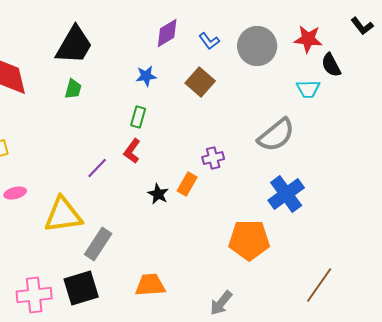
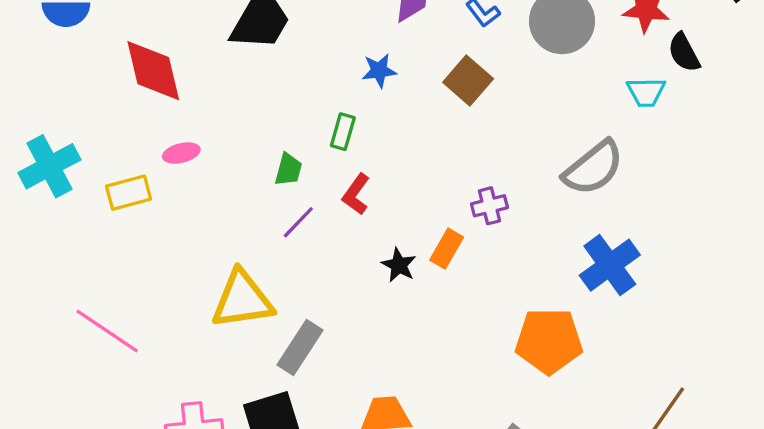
green trapezoid: (73, 89) -> (288, 170), moved
green rectangle: (138, 117) -> (343, 132), moved
pink ellipse: (15, 193) -> (181, 153), moved

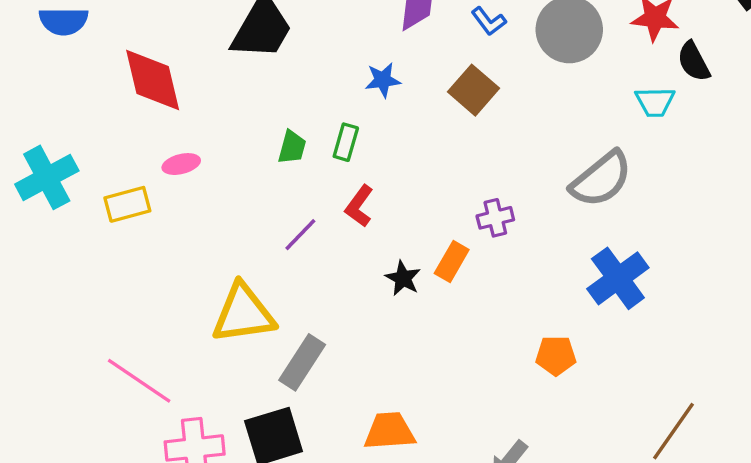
green trapezoid: (288, 170) -> (292, 147), moved
pink line: (107, 331) -> (139, 381), moved
orange pentagon: (549, 341) -> (556, 356), size x0.6

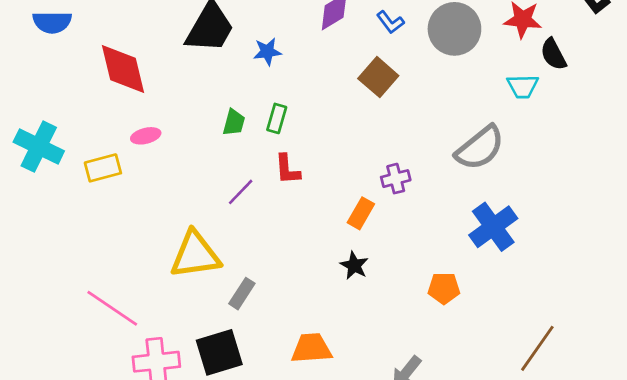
blue star: (383, 80) -> (267, 52), moved
cyan cross: (47, 177) -> (39, 147), turned -36
red L-shape: (359, 206) -> (287, 169), turned -40
black star: (403, 278) -> (354, 265), moved
gray rectangle: (302, 362) -> (242, 294), size x0.7

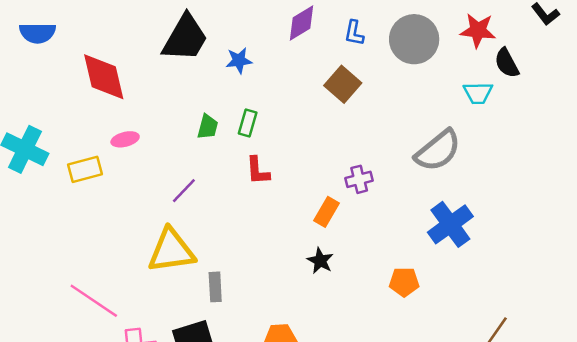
blue L-shape: (390, 22) -> (354, 33), turned 48
purple line: (241, 192) -> (184, 191), moved
gray rectangle: (242, 294) -> (215, 287), turned -36

